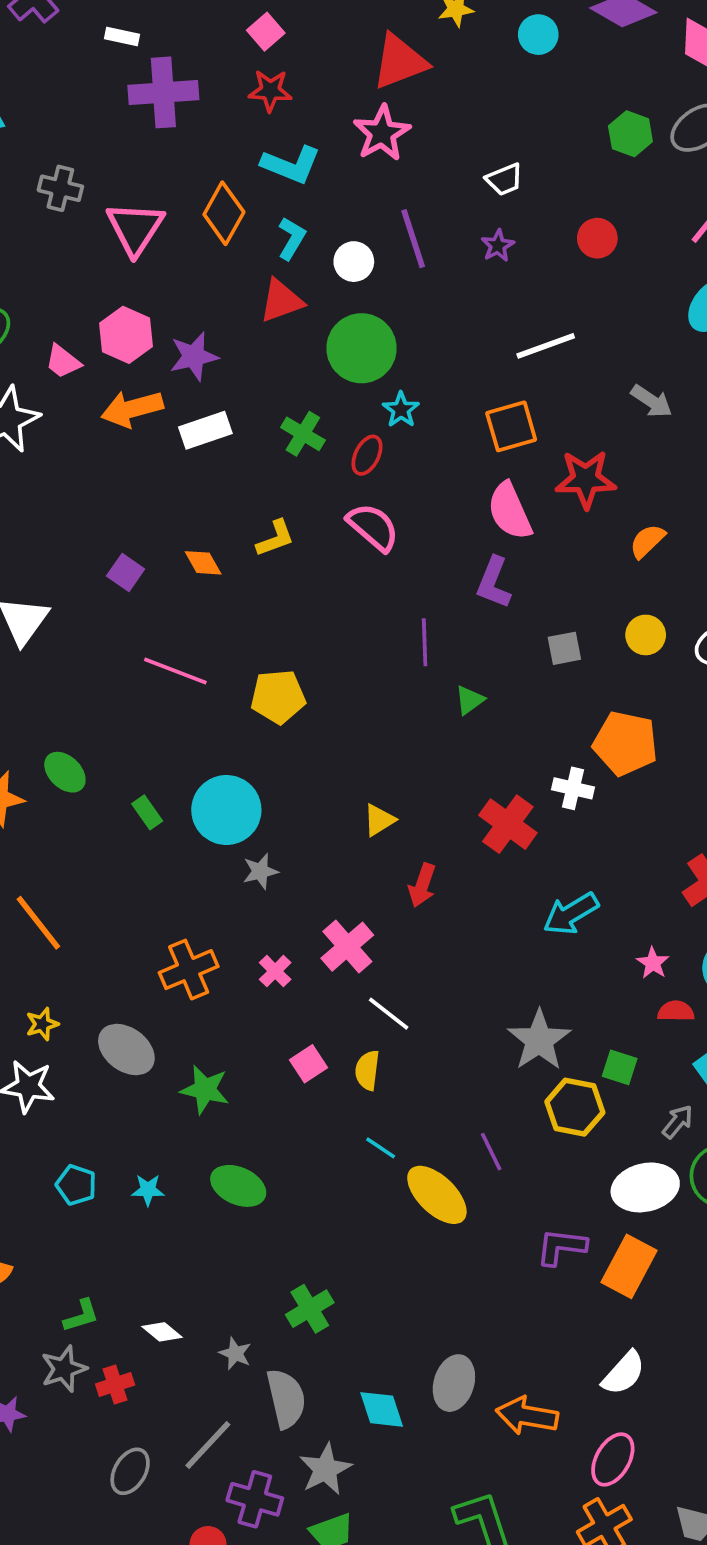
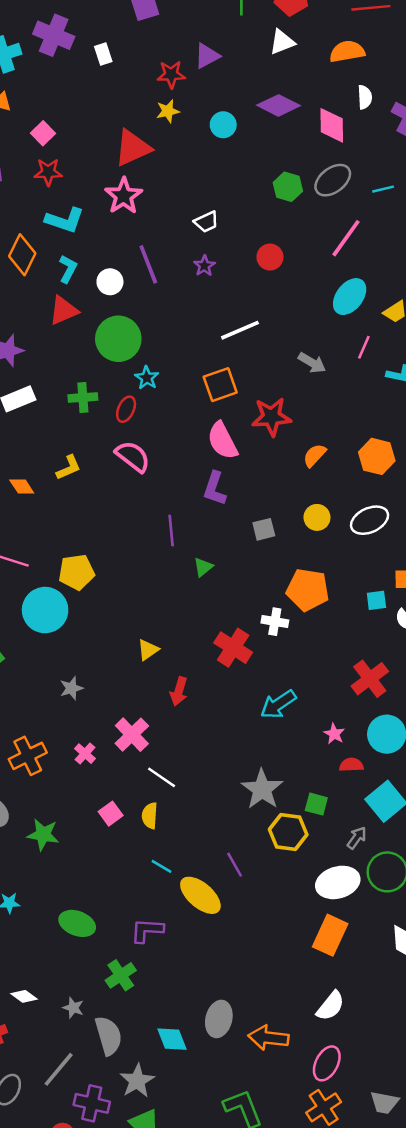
green cross: (303, 434) -> (83, 398), turned -32
cyan circle: (226, 810) -> (45, 610), moved
green ellipse: (238, 1186) -> (77, 923), moved
purple L-shape: (561, 1247) -> (147, 930), moved

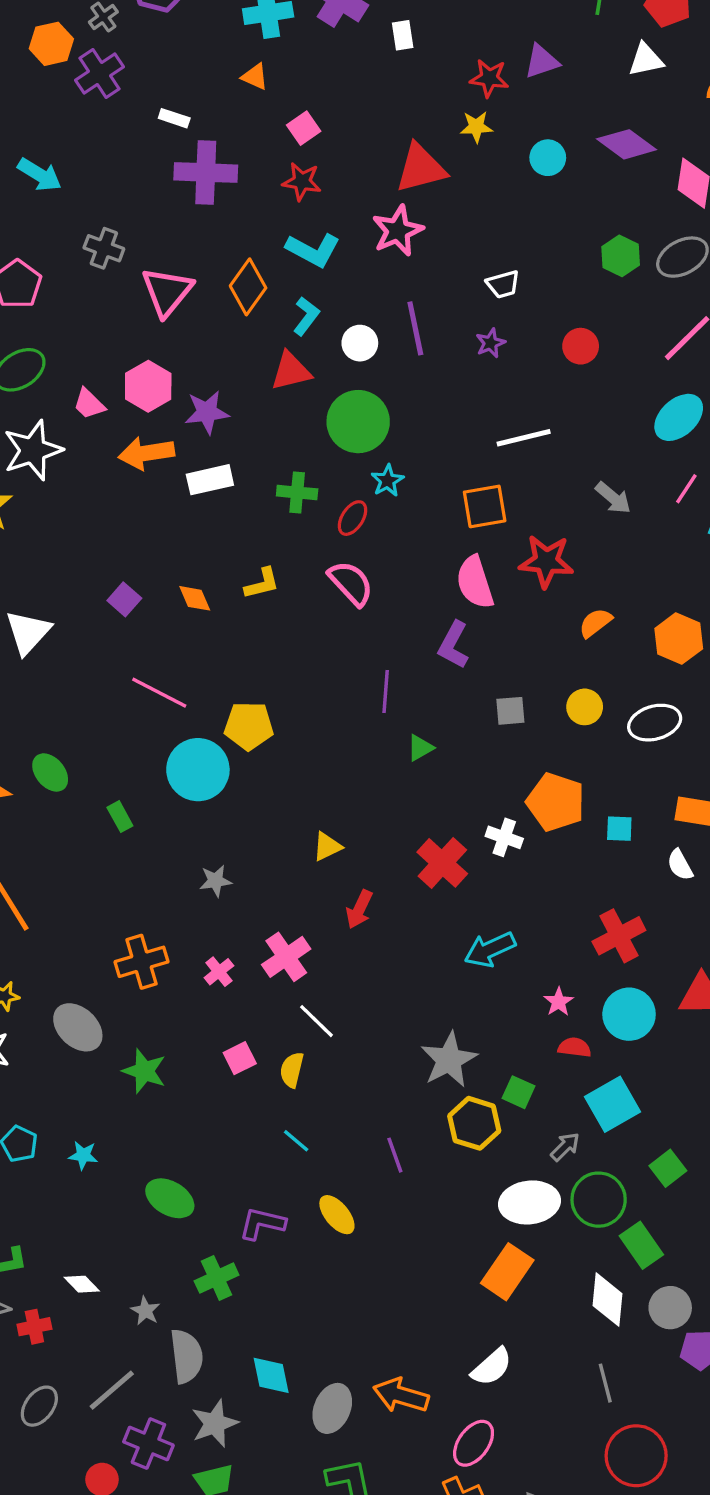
cyan square: (376, 600) -> (619, 829), moved
yellow ellipse: (200, 895) -> (337, 1215), moved, size x0.7
gray ellipse: (219, 1019) -> (332, 1408), moved

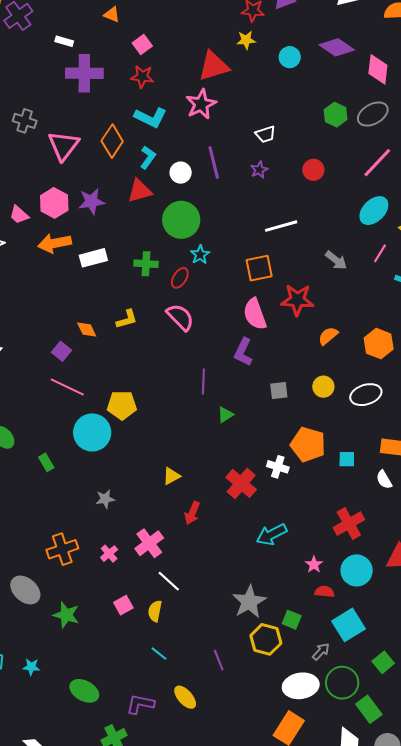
purple star: (207, 412) -> (92, 201), moved
purple square: (124, 599) -> (62, 351), moved

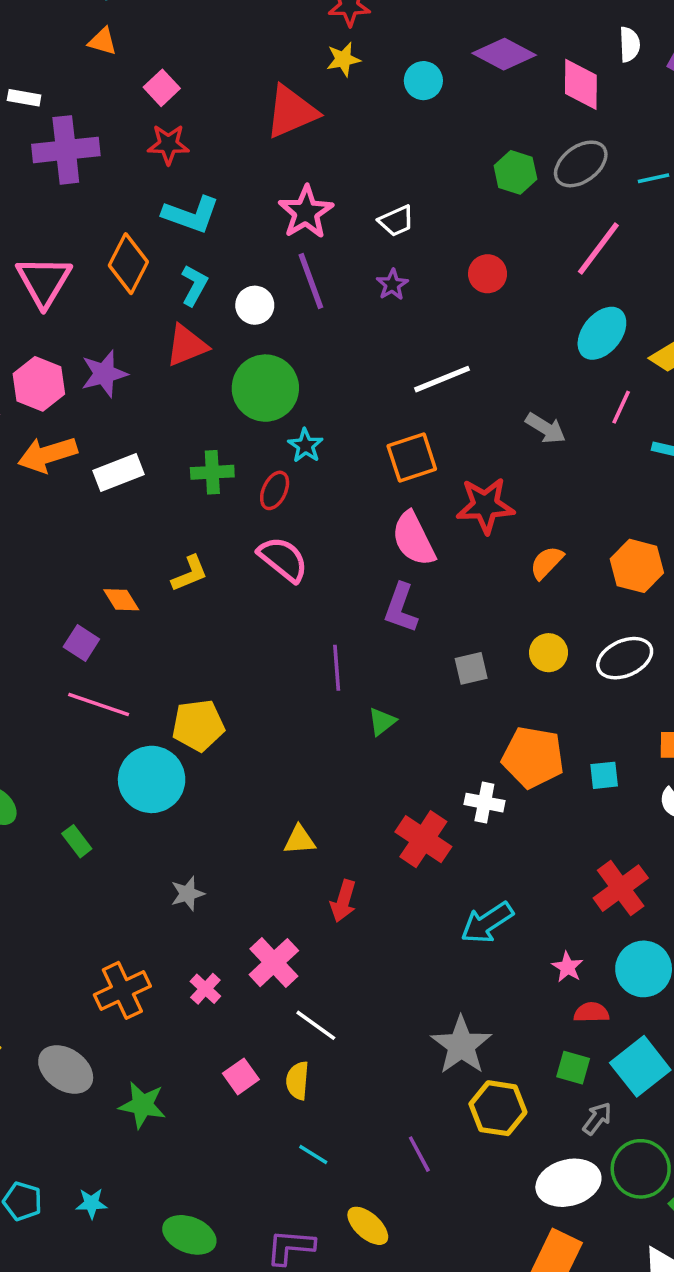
pink star: (201, 104) -> (306, 212), moved
yellow triangle: (172, 476) -> (300, 840), turned 30
green square: (292, 620) -> (573, 1068), moved

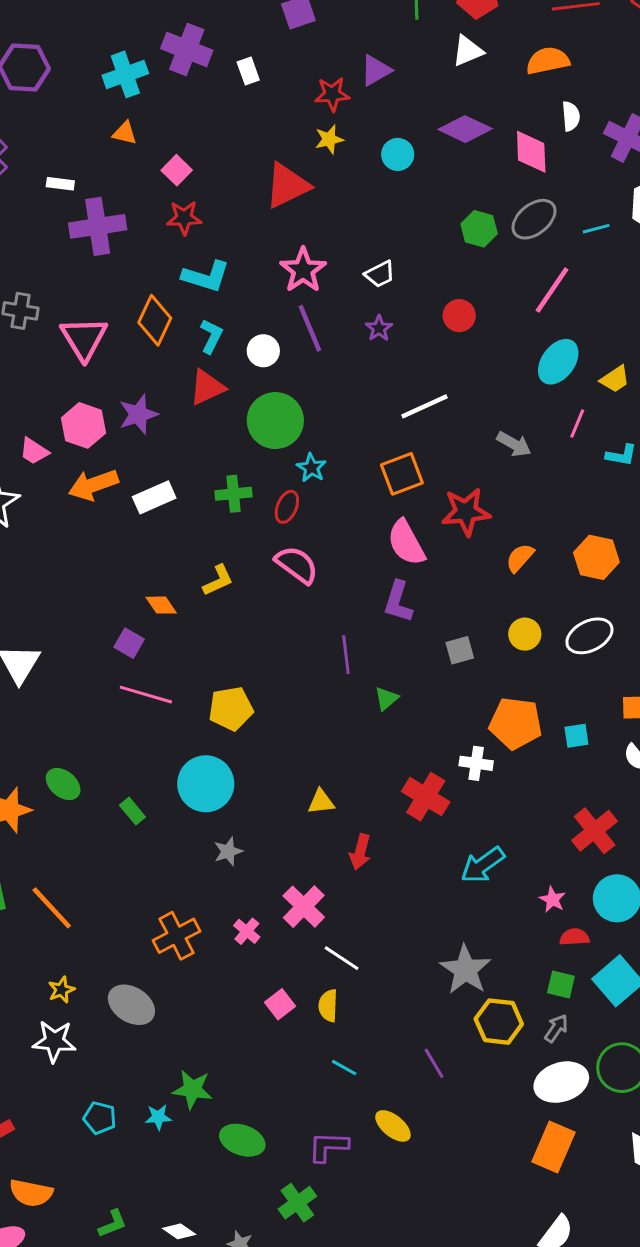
cyan circle: (152, 779) -> (206, 784), moved
green star: (142, 1105) -> (192, 1089), moved
gray arrow: (597, 1118) -> (556, 1028), moved

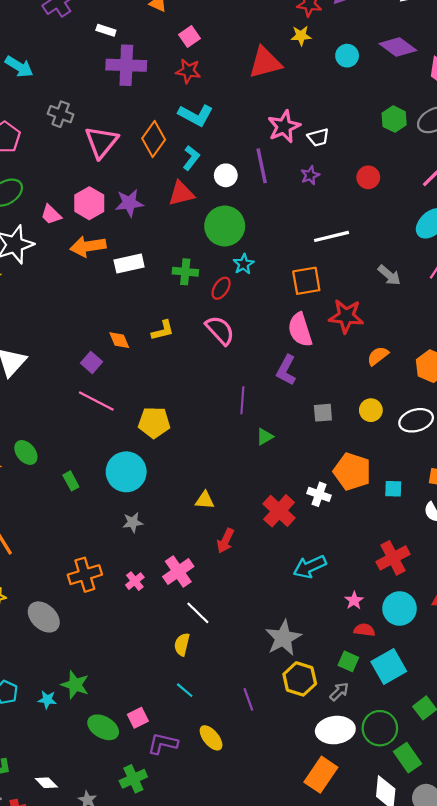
pink star: (303, 270) -> (284, 127), moved
pink square: (280, 1004) -> (138, 718), moved

